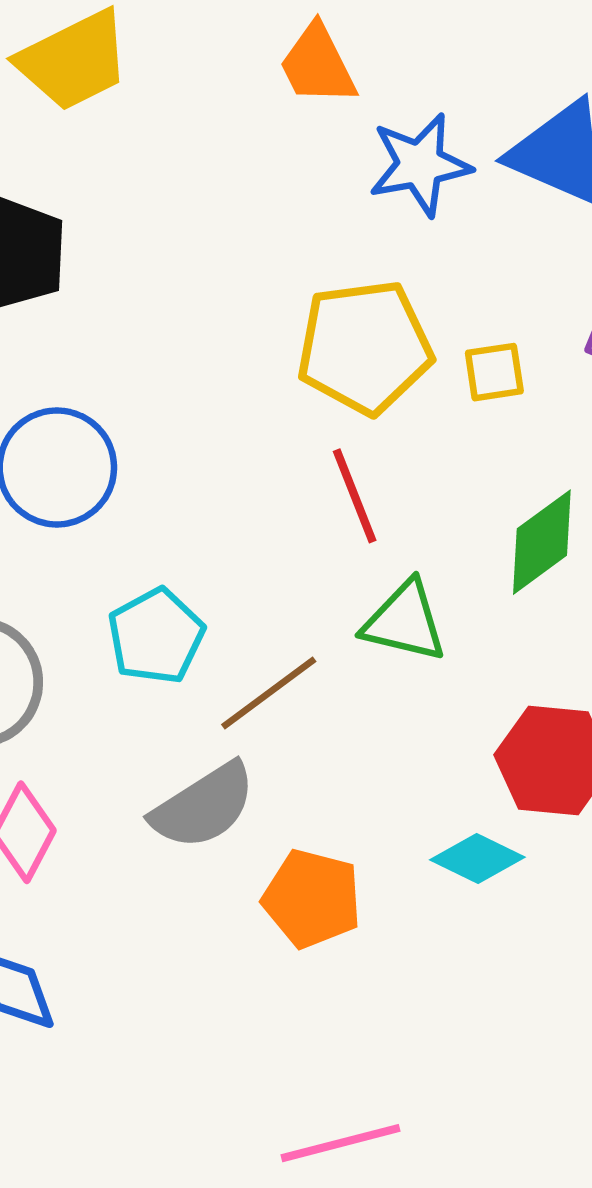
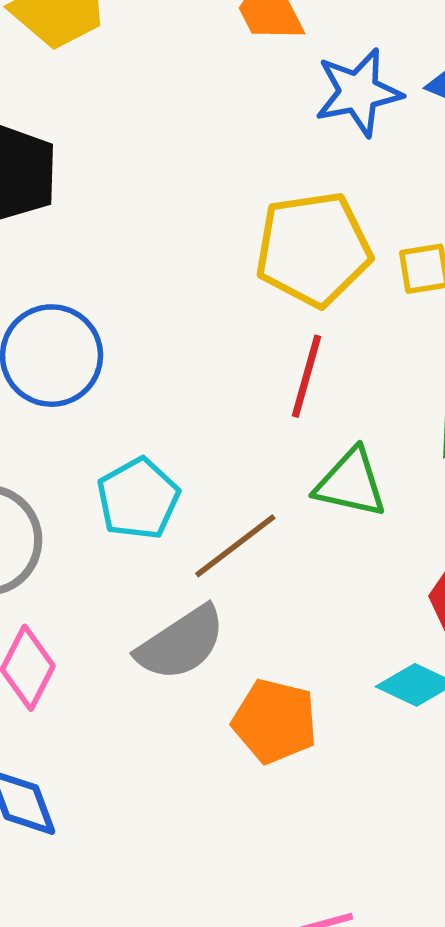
red line: (355, 496) -> (306, 376), turned 38

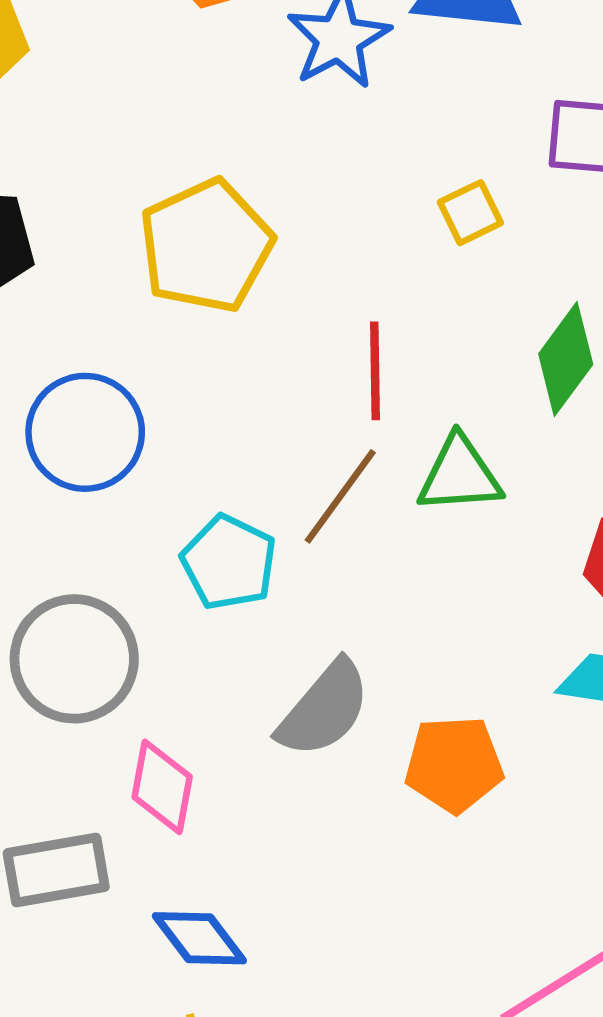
yellow pentagon: (313, 249) -> (206, 246), moved
brown line: (235, 546) -> (340, 496), moved

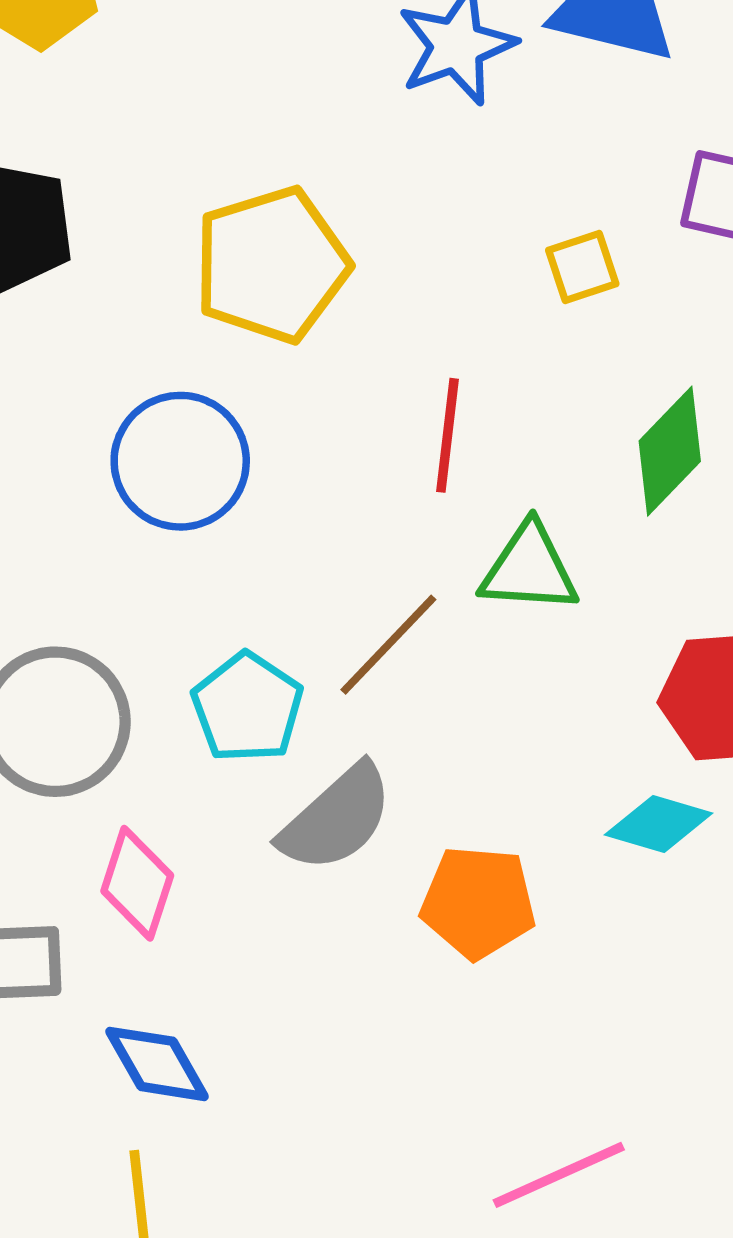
blue circle: (85, 432) -> (180, 461), moved
brown line: (340, 496) -> (388, 645), moved
cyan pentagon: (229, 562) -> (247, 708), moved

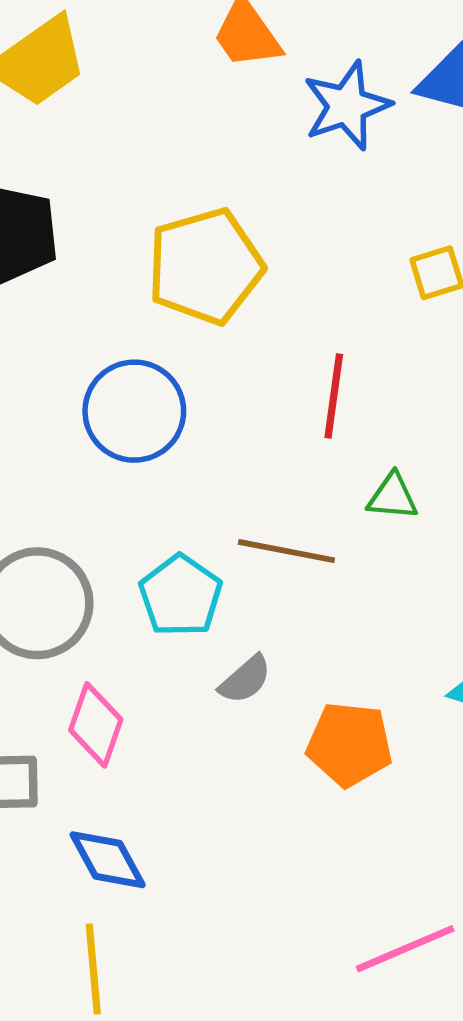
green triangle: (529, 569) -> (393, 497), size x0.7
brown line: (388, 645) -> (286, 551), turned 56
gray semicircle: (337, 818) -> (245, 679), size x0.6

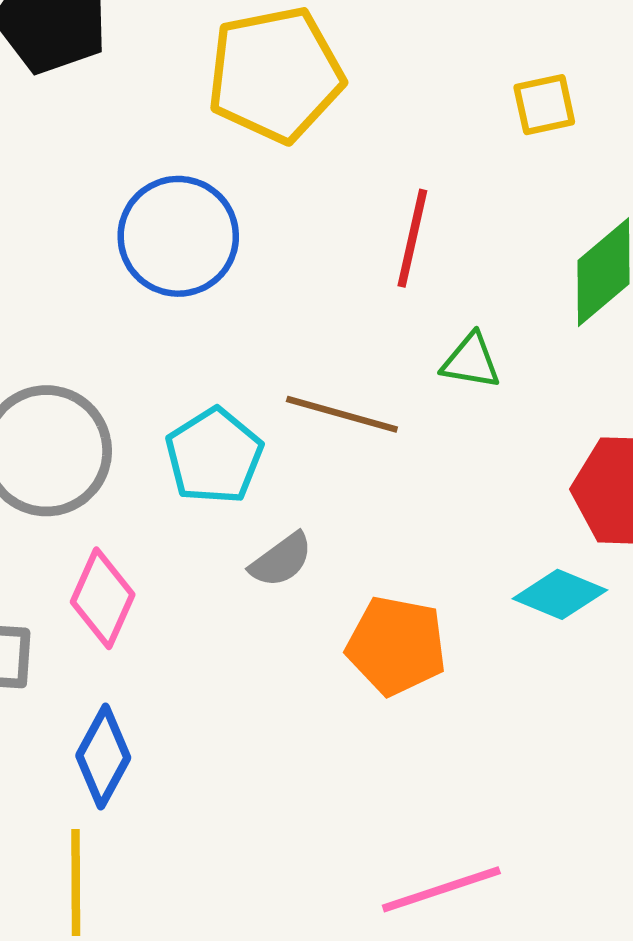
blue diamond: (108, 860) -> (103, 757), turned 52

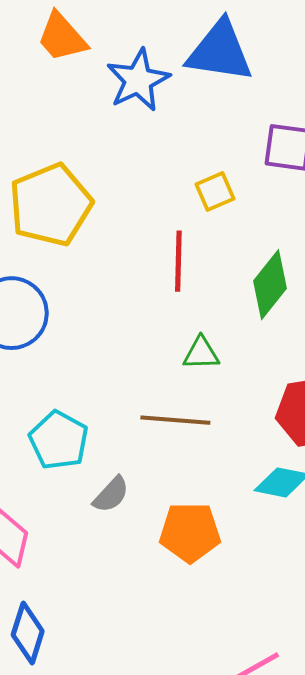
red line: (412, 238) -> (178, 261), moved
brown line: (342, 414) -> (175, 420), moved

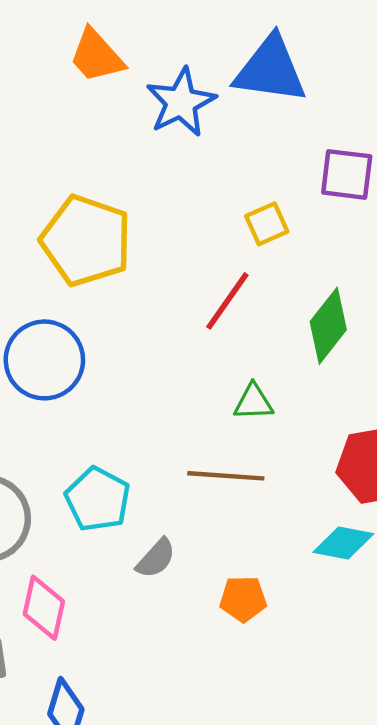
yellow pentagon: (51, 205) -> (86, 241), turned -30
red line: (178, 261) -> (227, 301), turned 34
orange pentagon: (190, 532) -> (243, 599), size x0.7

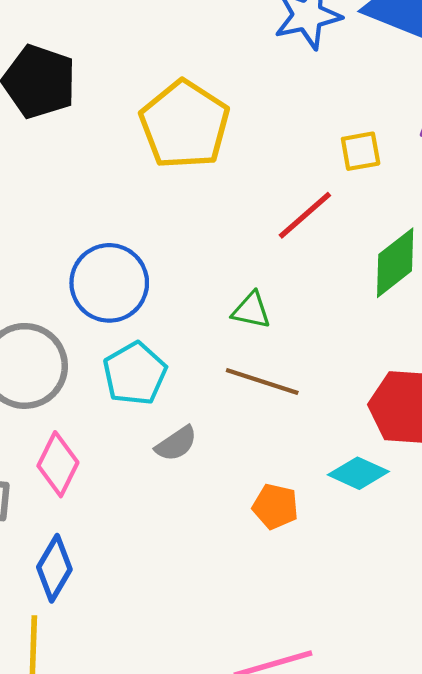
blue circle: (44, 360) -> (109, 283), moved
green triangle: (253, 402) -> (251, 310), moved
orange pentagon: (243, 599) -> (275, 506), moved

